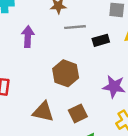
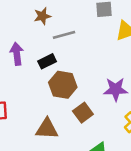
black rectangle: (101, 40) -> (47, 61), moved
brown square: (78, 113) -> (83, 113), moved

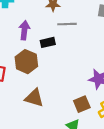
brown hexagon: (63, 85) -> (26, 62), moved
brown square: (83, 113) -> (82, 104), moved

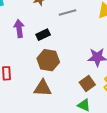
gray line: (67, 24) -> (68, 12), moved
brown hexagon: (26, 62) -> (48, 60), moved

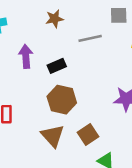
brown square: (87, 84) -> (88, 135), moved
brown triangle: (43, 88) -> (53, 136), turned 42

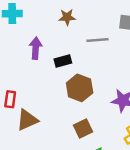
brown hexagon: (62, 100) -> (80, 88), moved
brown triangle: (53, 136) -> (27, 120), moved, turned 40

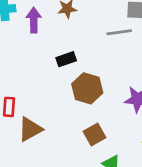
gray line: (97, 40) -> (119, 32), moved
purple arrow: (36, 48) -> (34, 20), moved

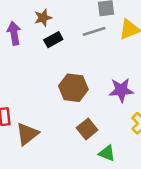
black rectangle: (66, 59) -> (53, 40), moved

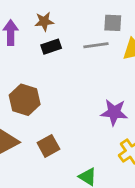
brown hexagon: (73, 88) -> (25, 100), moved
brown square: (87, 129) -> (48, 146), moved

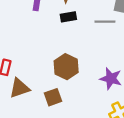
brown hexagon: (25, 100) -> (66, 67), moved

